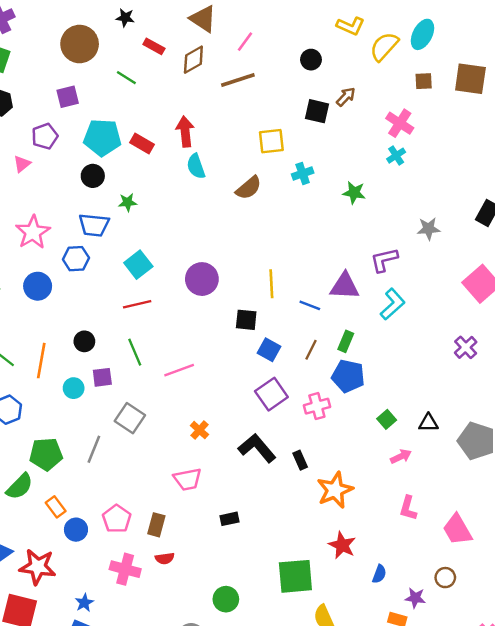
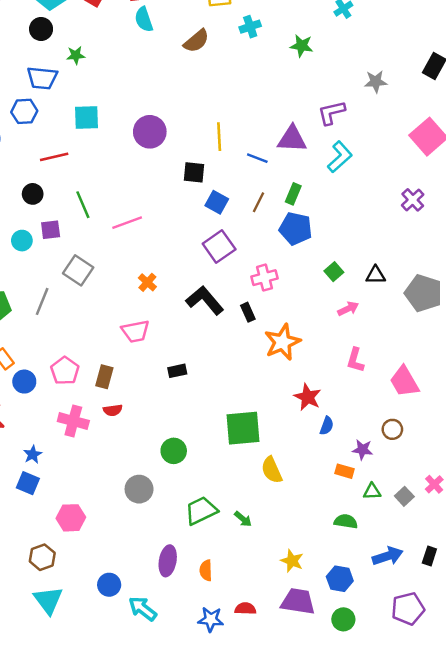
cyan square: (138, 265) -> (86, 117), turned 36
red line: (137, 304) -> (54, 157), moved
pink cross: (317, 406) -> (265, 278), moved
red star: (342, 545) -> (308, 397), moved

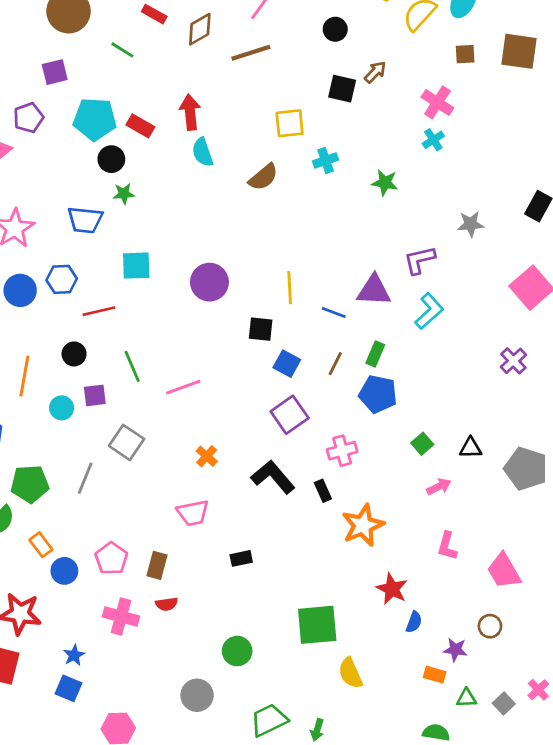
black circle: (41, 29) -> (111, 159), moved
blue hexagon: (24, 111) -> (62, 279), moved
green arrow: (243, 519) -> (317, 730), turned 66

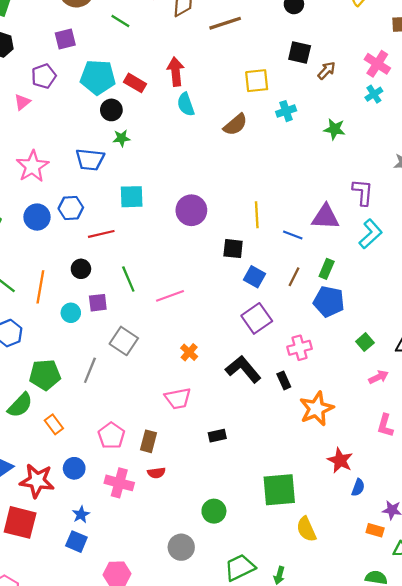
brown arrow: (375, 72) -> (327, 71), moved
purple L-shape: (419, 260) -> (363, 192), turned 108
blue circle: (64, 571) -> (74, 468), moved

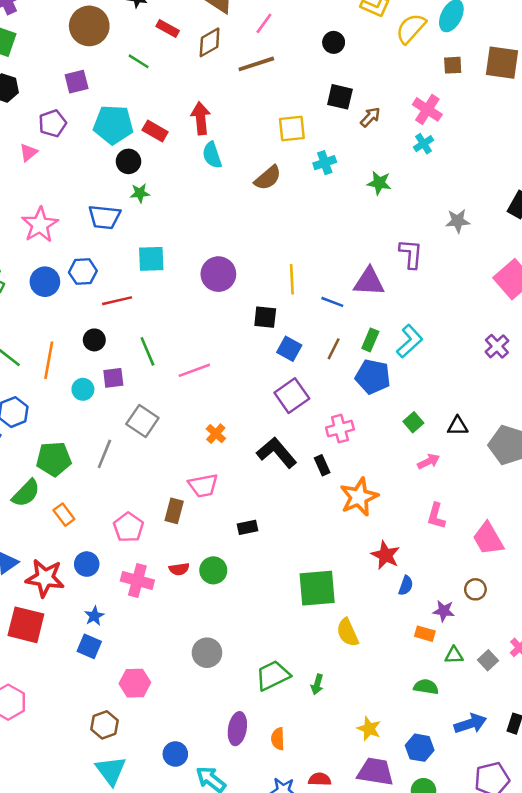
cyan L-shape: (371, 234) -> (410, 341), moved
brown rectangle: (149, 441) -> (174, 511), moved
green circle: (214, 511) -> (213, 570), moved

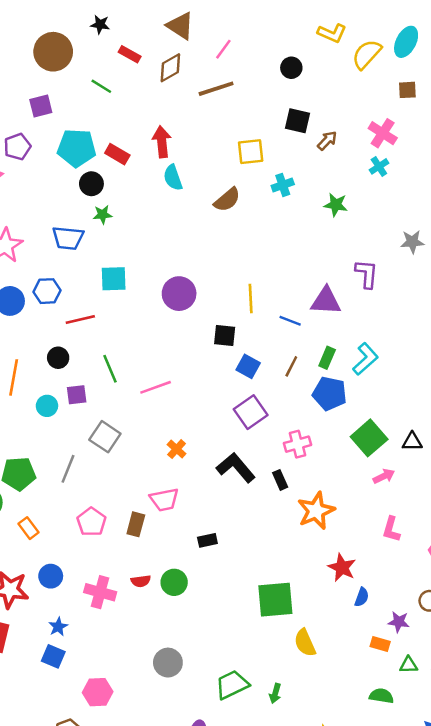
green square: (413, 422) -> (369, 438), size x1.8
pink pentagon: (128, 527) -> (91, 522), moved

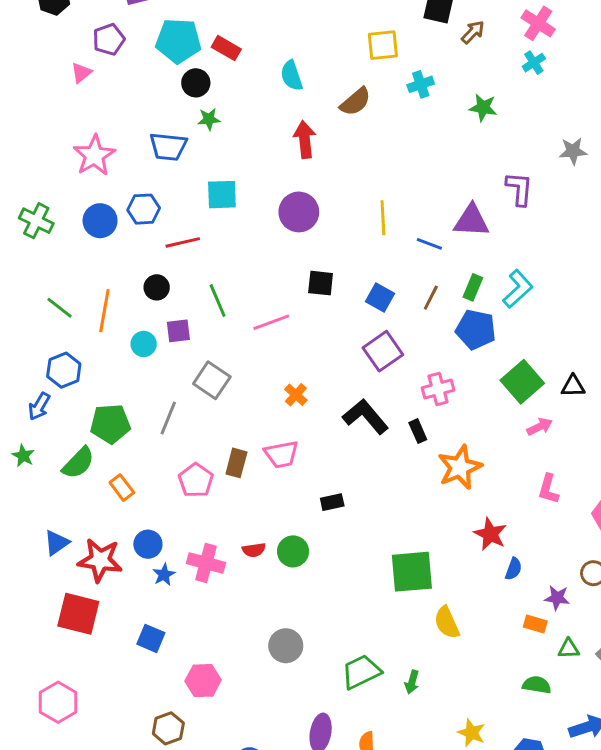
red arrow: (162, 142) -> (305, 139), moved
black square: (225, 336) -> (321, 283), moved
brown rectangle: (136, 524) -> (236, 463), moved
blue star: (58, 627) -> (164, 575), moved

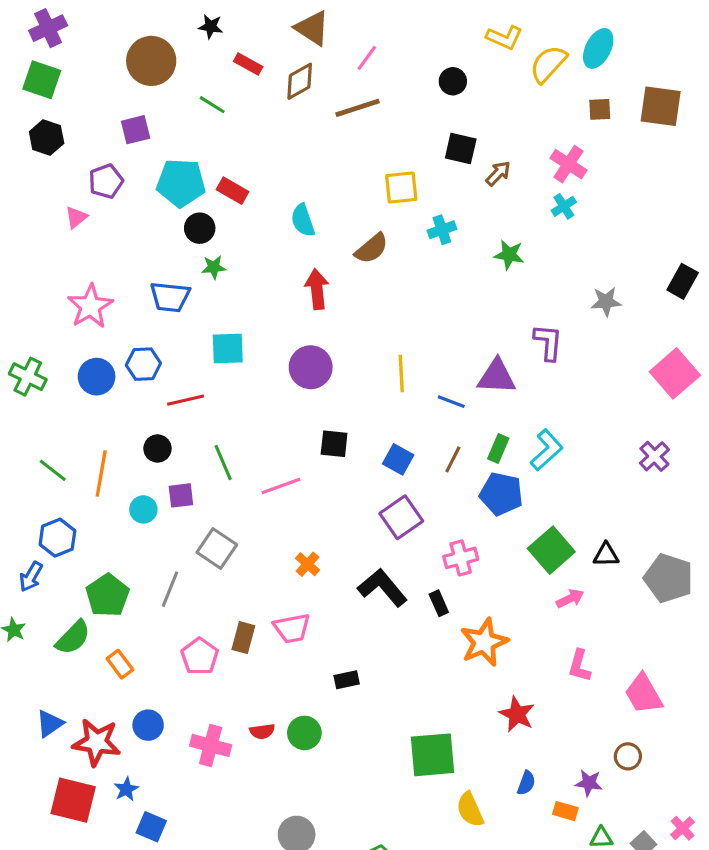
green pentagon: (110, 424) -> (107, 595), turned -30
blue semicircle: (514, 569) -> (526, 783), moved
blue star: (164, 575) -> (126, 789), moved

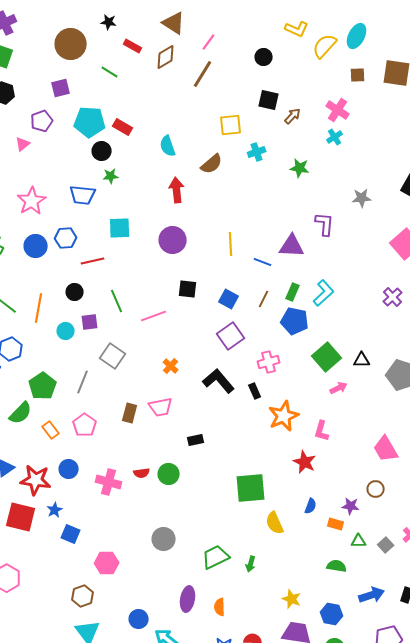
brown line: (358, 108) -> (203, 74), turned -40
pink pentagon: (200, 656) -> (85, 425), moved
pink L-shape: (579, 666) -> (322, 431), moved

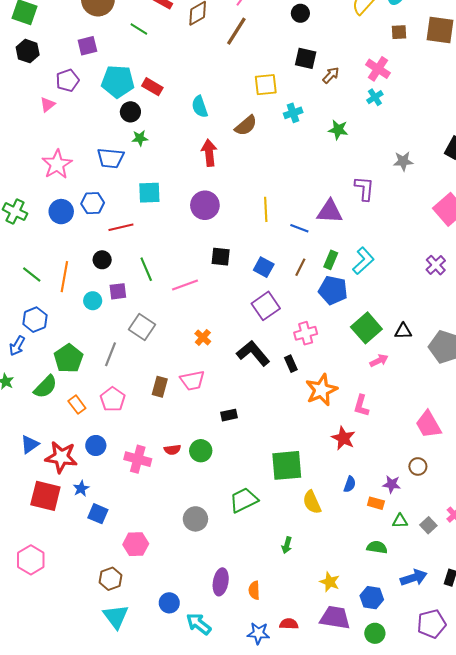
green trapezoid: (216, 557) -> (244, 500), moved

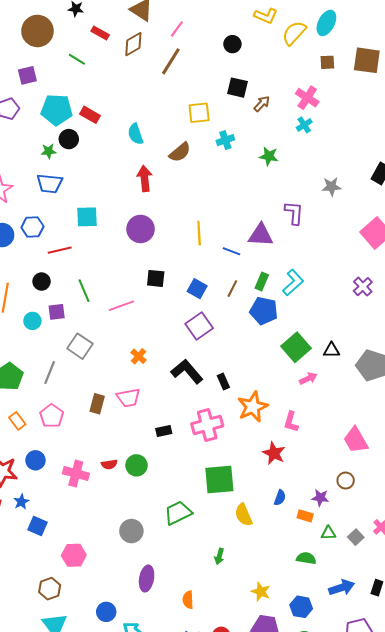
green star: (140, 138) -> (49, 151), moved
pink cross: (306, 333) -> (207, 425), moved, size x1.4
purple ellipse: (221, 582) -> (147, 579), moved

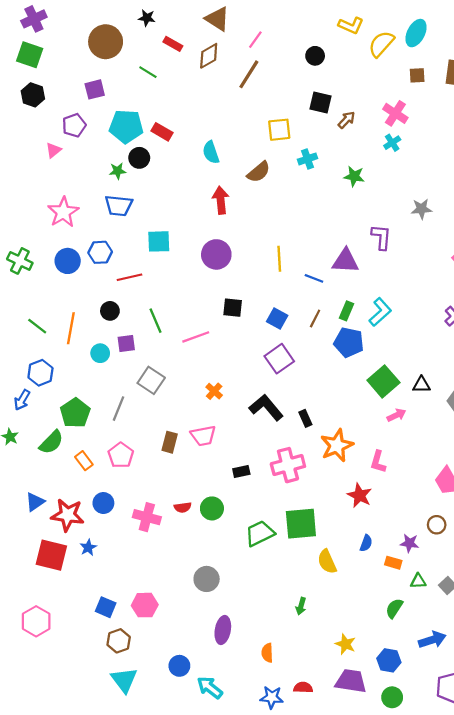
green trapezoid: (178, 513) -> (260, 533), moved
blue square: (37, 526) -> (106, 607), moved
green semicircle: (306, 558) -> (394, 608), turned -66

